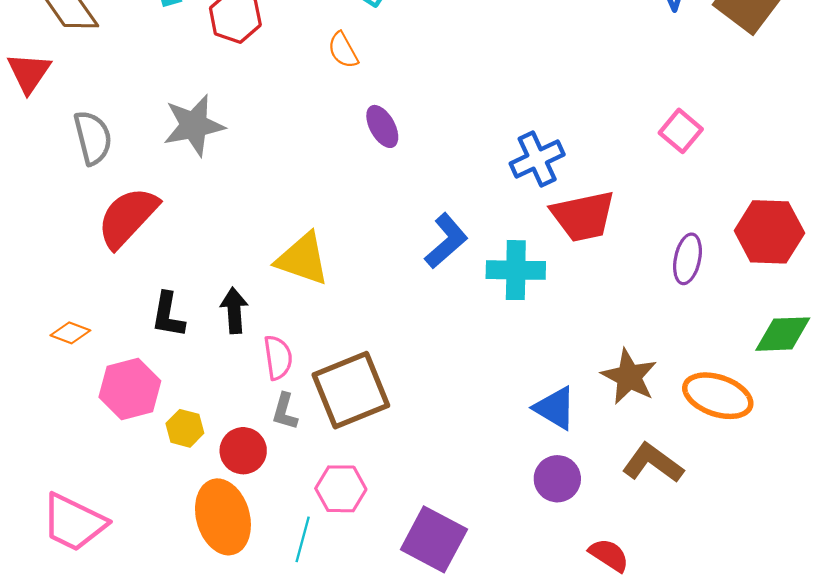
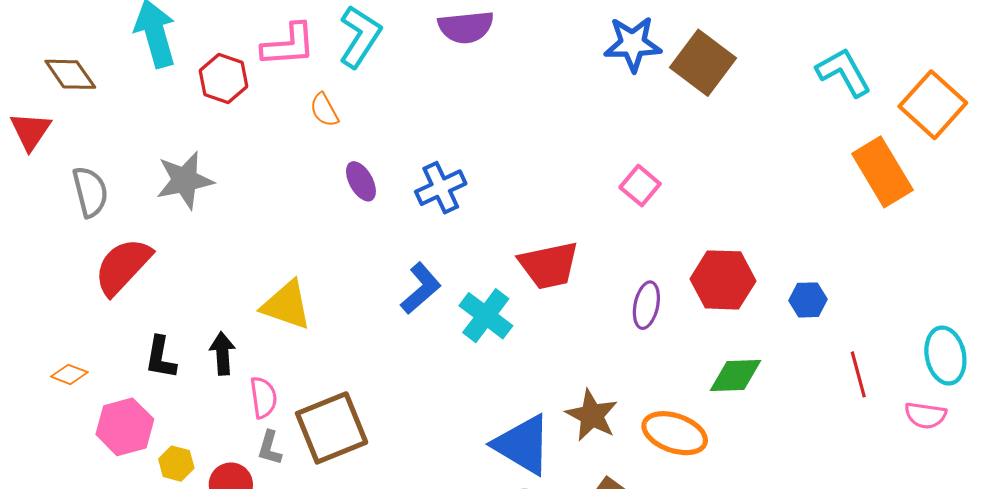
blue cross: (537, 159) -> (441, 188), moved
cyan cross: (516, 270) -> (486, 316), turned 36
blue triangle: (555, 408) -> (523, 445), size x1.5

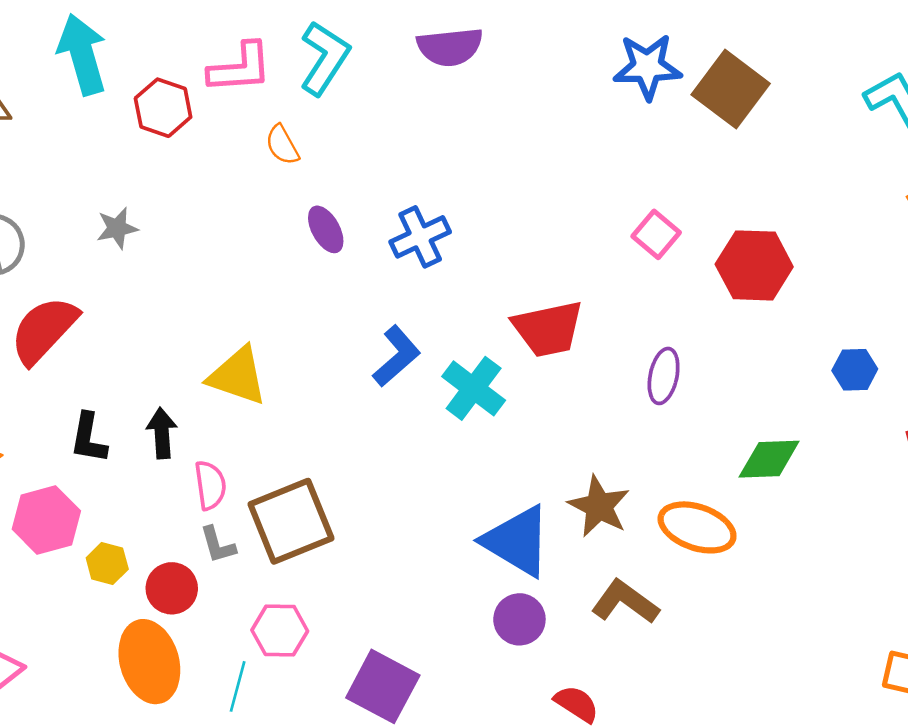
gray star: (185, 180) -> (117, 228), size x0.6
red hexagon: (723, 280) -> (754, 265), moved
gray L-shape: (270, 448) -> (218, 545), turned -32

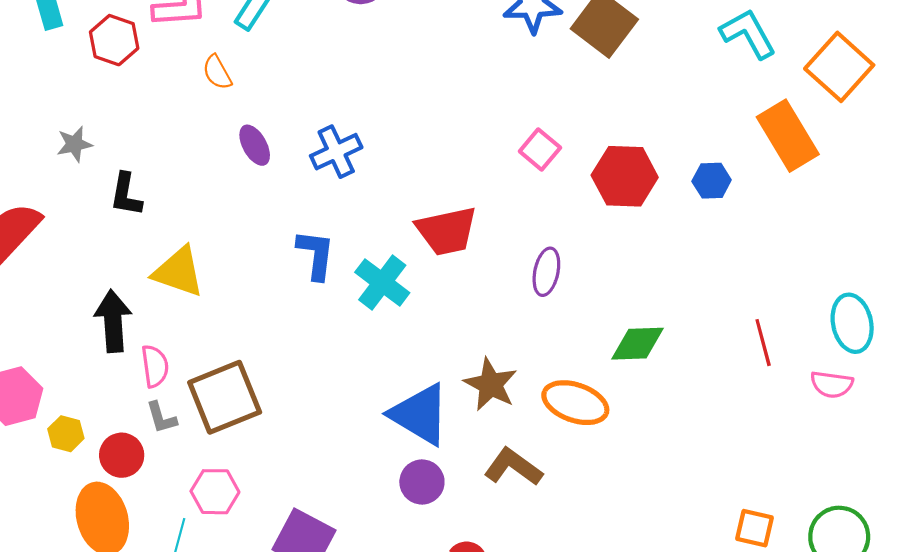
blue L-shape: (397, 356) -> (316, 255), turned -42
blue hexagon: (855, 370) -> (712, 181), moved
black arrow: (162, 433) -> (113, 321), size x1.4
black L-shape: (89, 438) -> (126, 195), moved

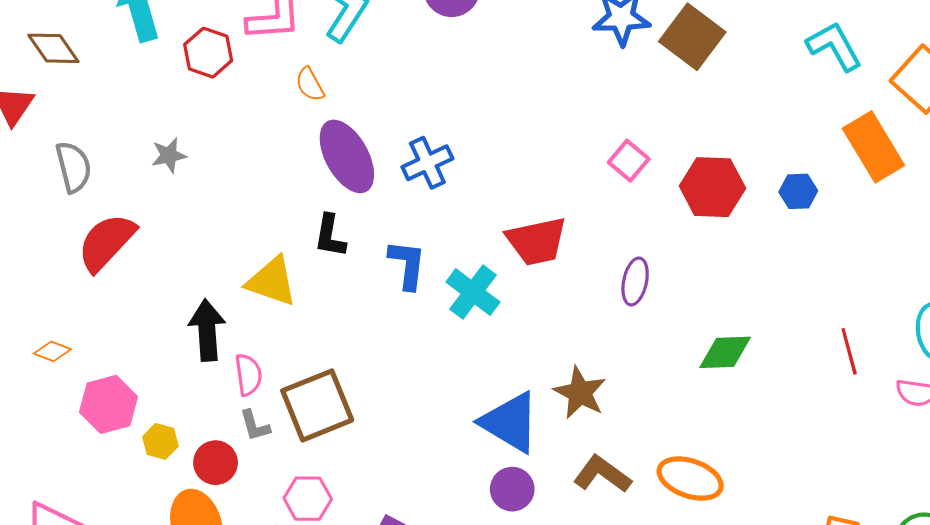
purple ellipse: (255, 145) -> (347, 156), size x1.8
black L-shape: (126, 195) -> (330, 236), moved
orange ellipse: (575, 403) -> (690, 479), moved

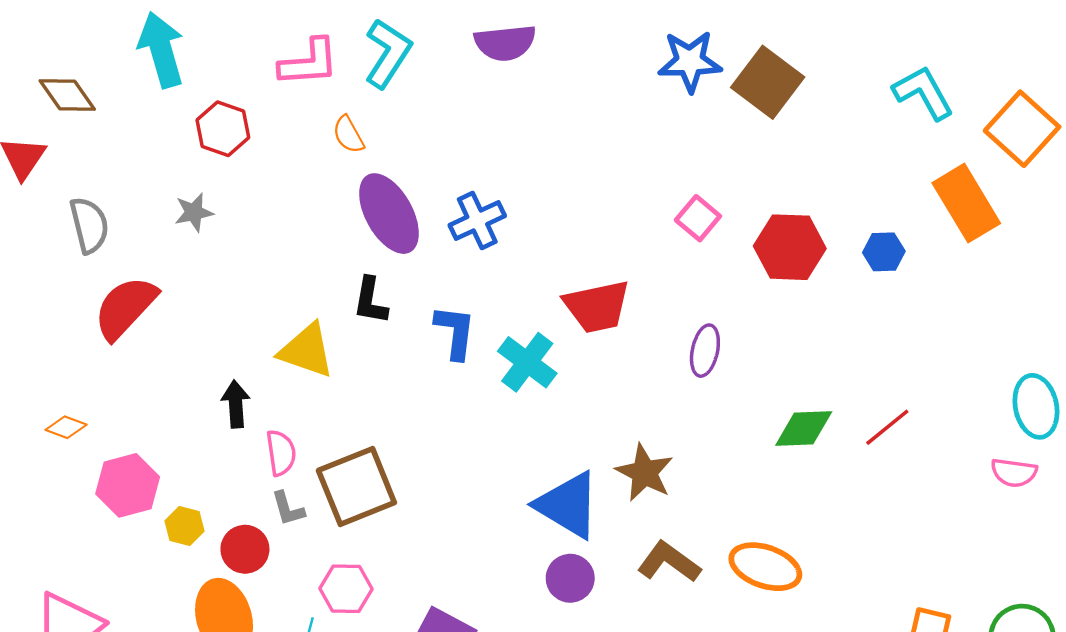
red hexagon: (208, 53) -> (223, 129), moved
black arrow: (207, 330) -> (236, 404), size x0.7
red line: (849, 351) -> (887, 427), moved, turned 66

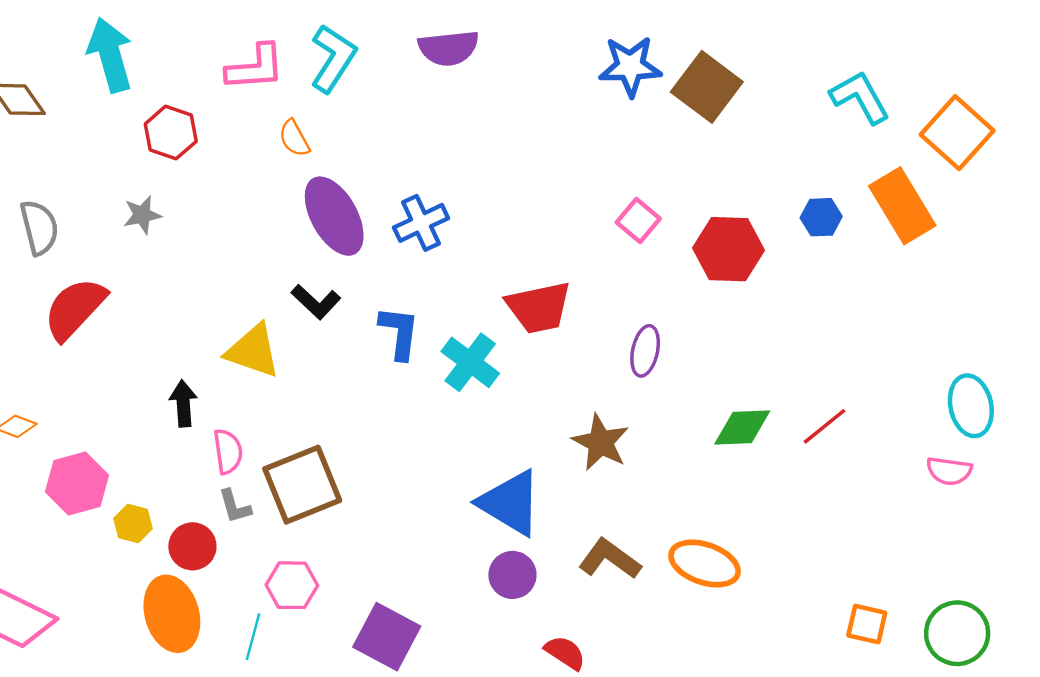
blue hexagon: (884, 252) -> (821, 217), moved
black L-shape: (370, 301) -> (316, 302), turned -57
brown star: (645, 473) -> (601, 442), moved

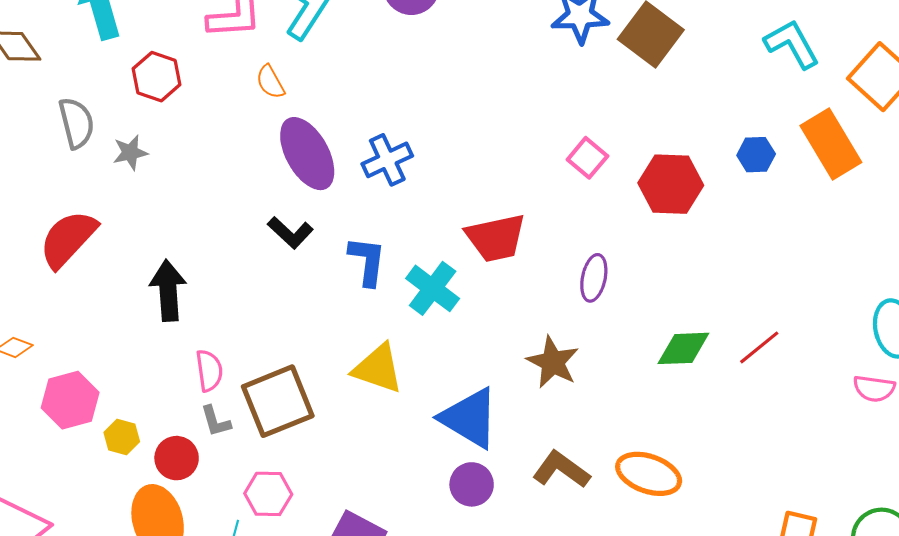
gray semicircle: (39, 227) -> (76, 123), moved
yellow triangle: (253, 351) -> (378, 369), moved
black arrow: (183, 403) -> (168, 291), moved, size x1.4

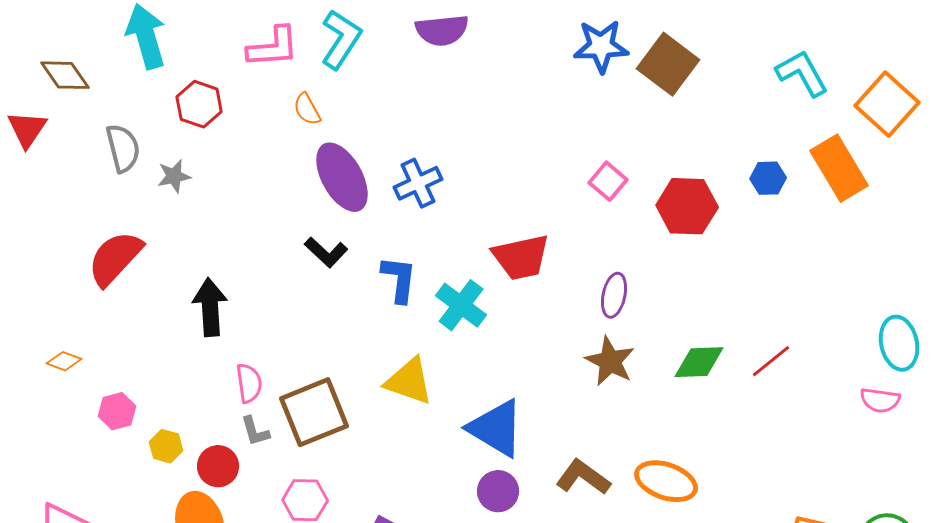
brown star: (553, 362) -> (610, 361), moved
pink hexagon: (70, 400) -> (117, 411), size x0.7

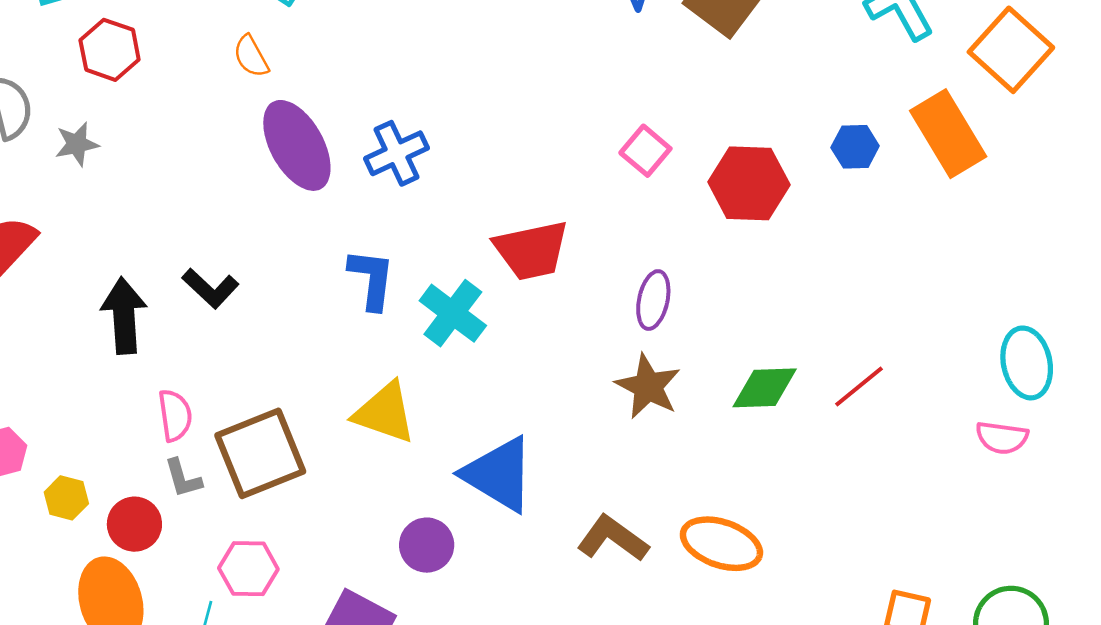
black L-shape: (326, 252) -> (210, 288), moved
purple circle: (498, 491) -> (427, 545), moved

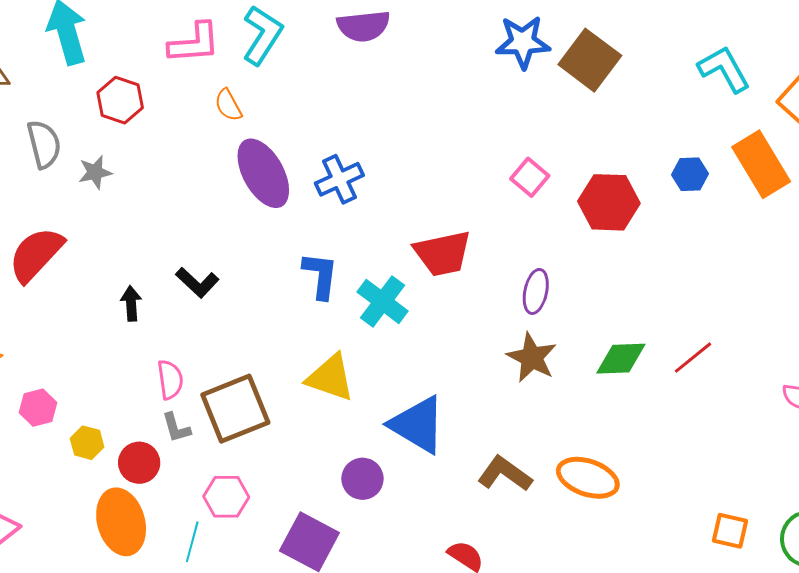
black arrow: (124, 316) -> (131, 303), size x0.6

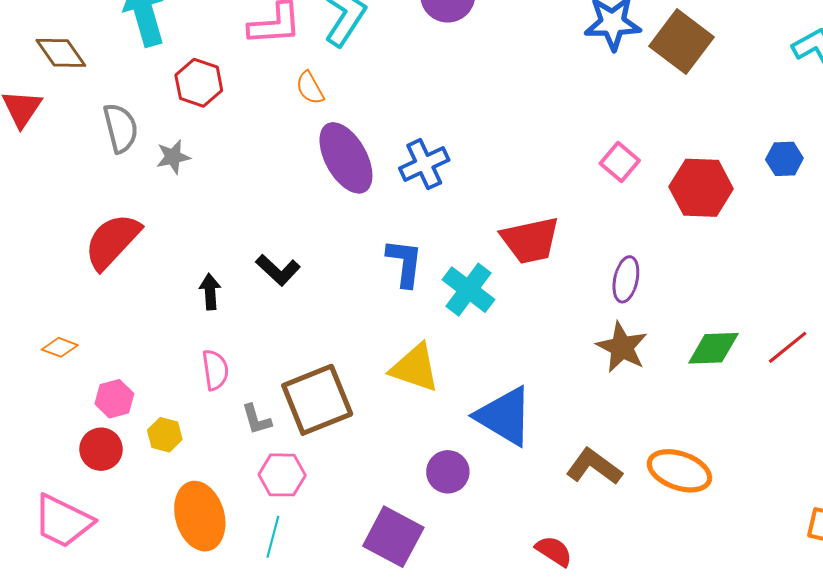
pink semicircle: (170, 380) -> (215, 370), moved
red circle: (139, 463) -> (101, 449), moved
pink hexagon: (226, 497) -> (282, 475), moved

